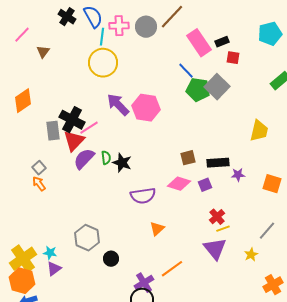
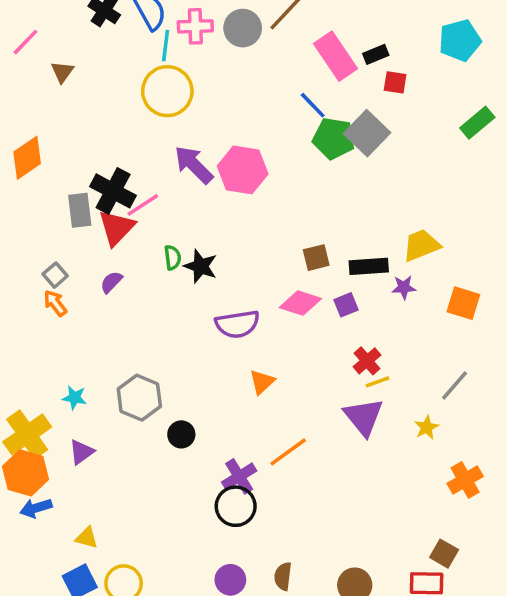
yellow trapezoid: (259, 131) -> (421, 245), moved, turned -125
purple semicircle: (84, 159) -> (111, 282), moved, size x0.6
cyan star: (50, 253) -> (74, 398), moved

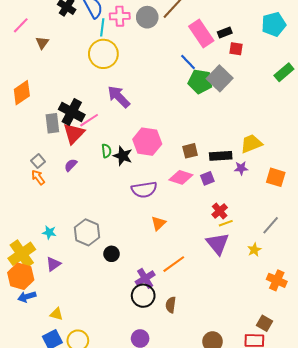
pink hexagon: (243, 170) -> (147, 142), moved
orange cross: (465, 480) -> (277, 280), turned -36
brown semicircle: (283, 576) -> (171, 305), moved

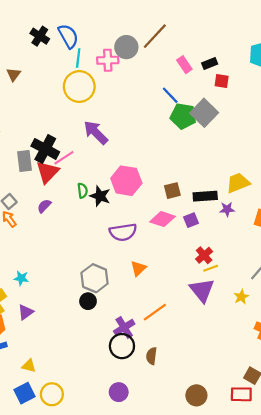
pink cross: (120, 16) -> (108, 60), moved
pink rectangle: (201, 33) -> (184, 65), size x0.6
gray hexagon: (87, 232) -> (95, 278), moved

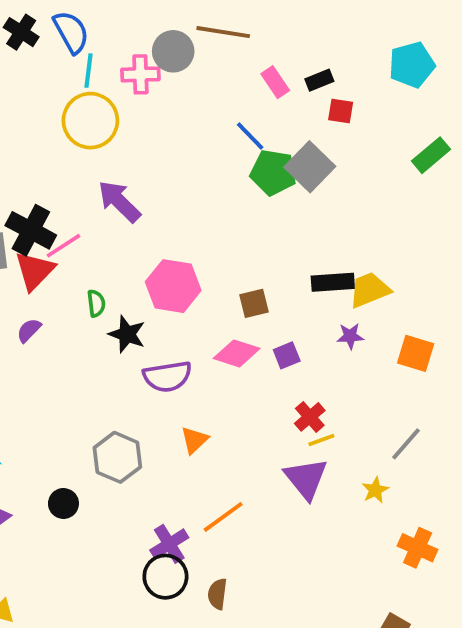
brown line: (155, 36) -> (223, 32), turned 56
black star: (100, 196) -> (127, 334), moved
black rectangle: (205, 196) -> (333, 282), moved
black circle: (88, 301) -> (63, 503), moved

